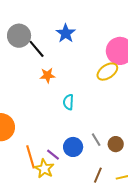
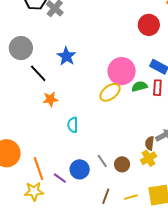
gray circle: (19, 36) -> (21, 48), moved
orange line: (31, 157) -> (39, 169), moved
yellow star: (44, 169) -> (34, 191), moved, turned -30

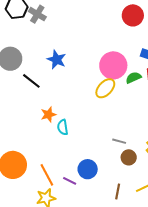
orange star: (50, 99) -> (48, 115), moved
cyan semicircle: (73, 125) -> (63, 127), moved
gray line: (102, 161) -> (119, 141), moved, turned -32

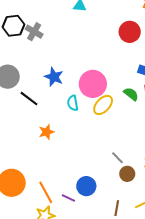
pink circle: (113, 65) -> (93, 84), moved
green semicircle: (133, 78) -> (131, 94), turned 63
cyan semicircle: (63, 127) -> (73, 103), moved
gray line: (119, 141) -> (118, 158), turned 32

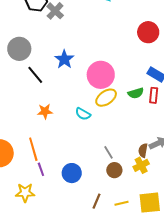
green semicircle: (131, 94) -> (136, 93), turned 112
cyan semicircle: (73, 103) -> (83, 114), moved, turned -63
orange line: (46, 192) -> (33, 149), moved
purple line: (68, 198) -> (41, 169), moved, turned 32

